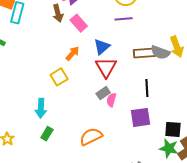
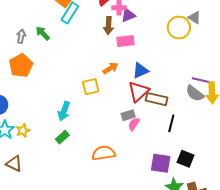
purple line: (124, 19) -> (201, 80), moved
pink rectangle: (79, 23) -> (125, 41), turned -72
brown rectangle: (144, 53) -> (157, 99), moved
purple square: (141, 117) -> (161, 163), moved
black square: (173, 129) -> (185, 159), moved

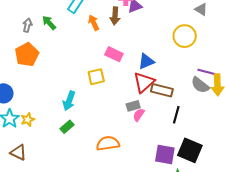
yellow circle: (179, 27) -> (185, 36), moved
pink rectangle: (125, 41) -> (114, 54), moved, turned 30
orange arrow: (110, 68) -> (94, 23), moved, turned -84
black square: (185, 159) -> (190, 150), size x1.4

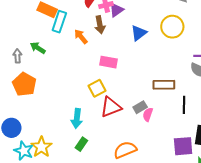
blue triangle: (146, 61) -> (139, 33), moved
red triangle: (144, 82) -> (111, 107), moved, turned 35
yellow star: (28, 120) -> (41, 147), size x1.5

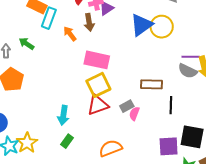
blue triangle: (139, 33) -> (141, 25), moved, size x1.4
pink rectangle: (108, 62) -> (97, 60), size x1.4
yellow square: (97, 88) -> (98, 85), moved, size x1.4

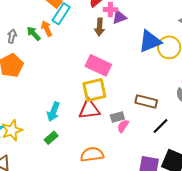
orange arrow: (70, 34) -> (47, 29), moved
black line: (171, 105) -> (160, 126), turned 30

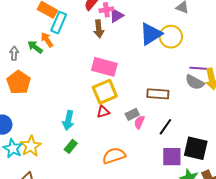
red triangle: (89, 109) -> (103, 112), size x0.6
black line: (160, 126) -> (165, 127), moved

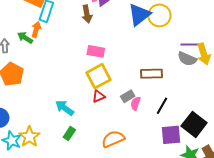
orange arrow: (47, 40) -> (36, 29), turned 56
pink rectangle: (104, 67) -> (96, 51), size x0.7
cyan arrow: (68, 120) -> (65, 108), turned 120
black square: (196, 148) -> (194, 124), turned 30

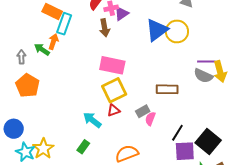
pink rectangle: (96, 51) -> (112, 65), size x1.4
black line: (162, 106) -> (177, 133), moved
cyan arrow: (65, 108) -> (92, 120), moved

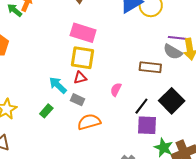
brown rectangle: (167, 89) -> (150, 67), moved
yellow square: (114, 90) -> (83, 58), turned 30
gray rectangle: (143, 111) -> (78, 100), moved, turned 48
black square: (208, 142) -> (172, 101), moved

